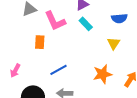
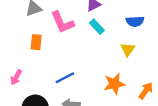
orange rectangle: (40, 42) -> (36, 42), moved

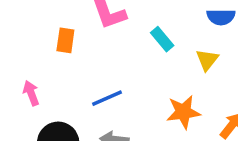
cyan rectangle: (97, 27) -> (162, 39), moved
pink arrow: (16, 77) -> (31, 93), turned 126

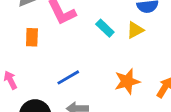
yellow triangle: (207, 60) -> (135, 30), moved, turned 30

